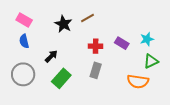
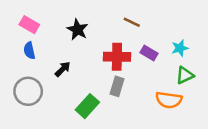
brown line: (88, 18) -> (132, 22), moved, turned 56
red cross: (96, 46) -> (117, 57), size x1.5
green rectangle: (61, 78) -> (87, 106), moved

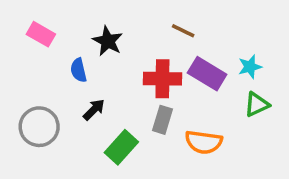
blue semicircle: (29, 51) -> (79, 70), moved
purple rectangle: (149, 53) -> (207, 74), size x1.5
black arrow: (63, 69) -> (94, 110), moved
orange semicircle: (169, 100) -> (204, 142), moved

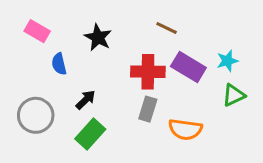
blue semicircle: (79, 70) -> (59, 64), moved
green rectangle: (121, 147) -> (90, 134), moved

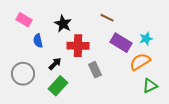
red cross: (148, 72) -> (78, 46), moved
green triangle: (234, 95) -> (150, 86), moved
gray rectangle: (148, 109) -> (95, 70), turned -42
orange semicircle: (185, 129) -> (140, 62), moved, turned 140

